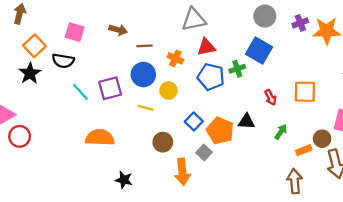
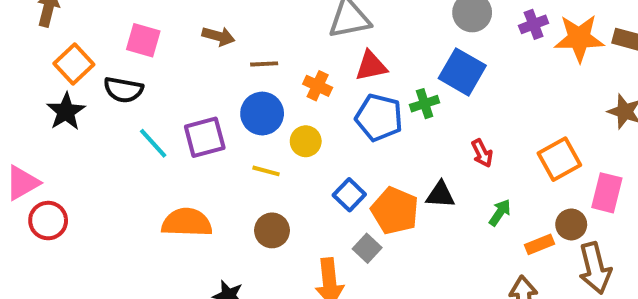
orange square: (305, 92) -> (559, 159), moved, turned -30
brown circle: (163, 142) -> (272, 230), moved

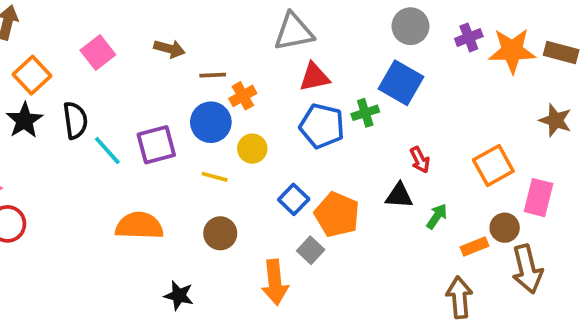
pink square: (143, 40) -> (98, 53), turned 36
orange cross: (318, 86) -> (243, 96), moved, turned 36
black semicircle: (123, 90) -> (75, 120), moved, turned -108
black triangle: (440, 195) -> (399, 196), moved

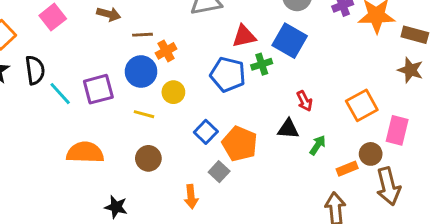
brown rectangle: (561, 53) -> (415, 35), moved
red triangle: (314, 77) -> (244, 36), moved
orange arrow: (275, 282) -> (191, 197), size x0.7

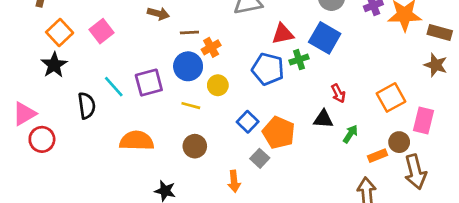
pink square: (53, 17) -> (101, 31), moved
black semicircle: (35, 70) -> (87, 106), moved

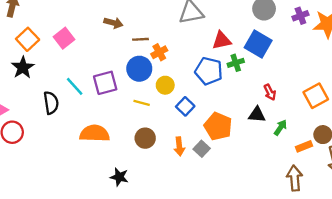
blue square: (248, 122) -> (185, 106), moved
orange arrow: (234, 181) -> (179, 146), moved

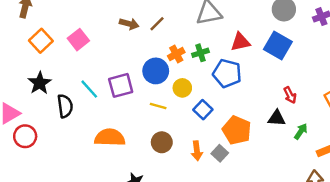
brown line: (140, 39) -> (157, 24), moved, turned -42
green cross: (236, 63) -> (200, 53), moved
black star: (23, 68) -> (40, 83), moved

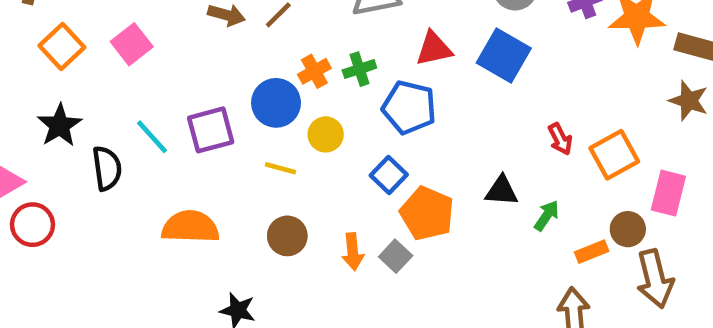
red arrow: (290, 95) -> (560, 139), moved
blue square: (203, 110) -> (389, 175), moved

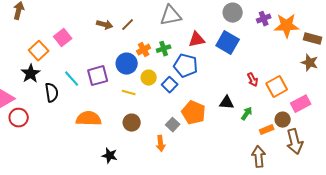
orange square: (62, 46) -> (39, 51), moved
blue square: (389, 175) -> (170, 85), moved
pink rectangle: (668, 193) -> (301, 104), turned 48
orange arrow: (353, 252) -> (161, 144), moved
gray square: (396, 256) -> (173, 125), moved

